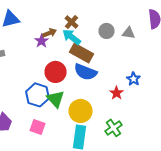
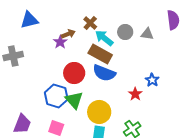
cyan arrow: (72, 37) -> (104, 38), moved

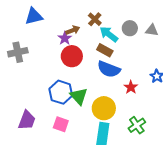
brown rectangle: (100, 54) -> (105, 50), size x0.7
red circle: (74, 73) -> (72, 56), moved
red star: (135, 94) -> (131, 87), moved

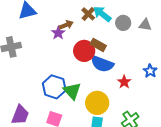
cyan arrow: (109, 34) -> (102, 14), moved
red circle: (72, 56) -> (84, 51), moved

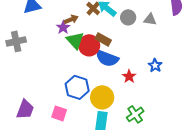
blue hexagon: (54, 87) -> (77, 87), moved
green triangle: (72, 91) -> (75, 40), moved

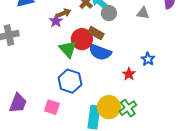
gray circle: (128, 17) -> (109, 13), moved
green triangle: (75, 40) -> (68, 49), moved
red star: (129, 76) -> (129, 74), moved
yellow circle: (102, 97) -> (109, 107), moved

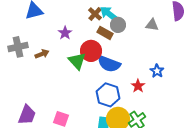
brown arrow: (64, 13) -> (42, 54), moved
brown rectangle: (96, 33) -> (105, 33), moved
blue hexagon: (70, 81) -> (108, 95), moved

